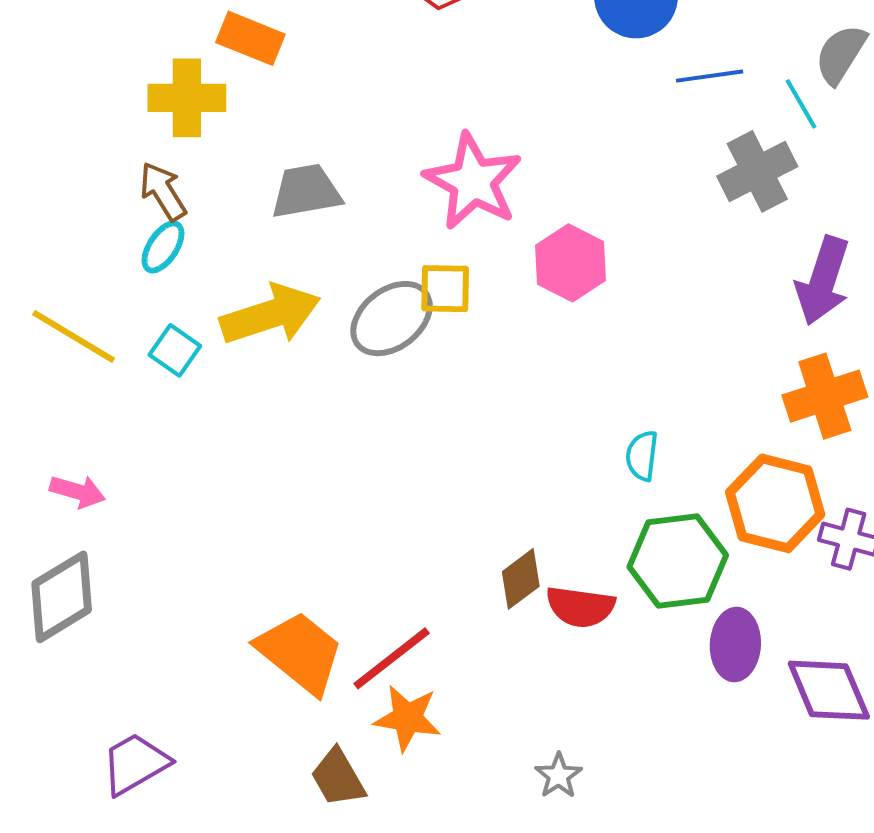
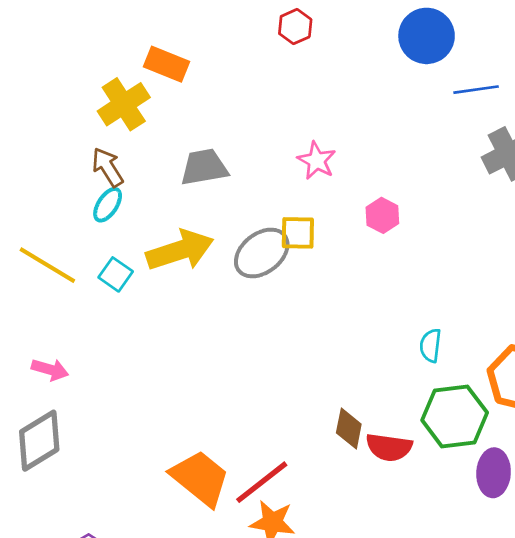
yellow cross: (187, 98) -> (124, 104), turned -33
pink star: (473, 181) -> (317, 161), size x0.6
pink hexagon: (570, 263) -> (382, 215), size x0.7
brown diamond: (521, 579) -> (349, 429), turned -42

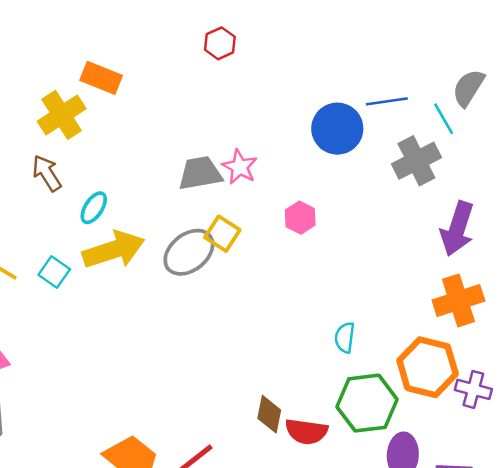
blue circle: (427, 36) -> (337, 129), moved
gray trapezoid: (204, 167) -> (200, 173), moved
cyan ellipse: (108, 205) -> (94, 208), moved
yellow square: (298, 233) -> (222, 234), turned 32

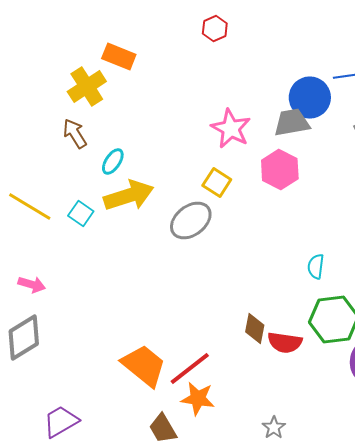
pink star: (240, 167) -> (231, 128), size x1.4
gray trapezoid: (200, 173) -> (292, 122), moved
pink hexagon: (300, 218) -> (280, 170), size x1.5
gray ellipse: (189, 252) -> (191, 220), moved

